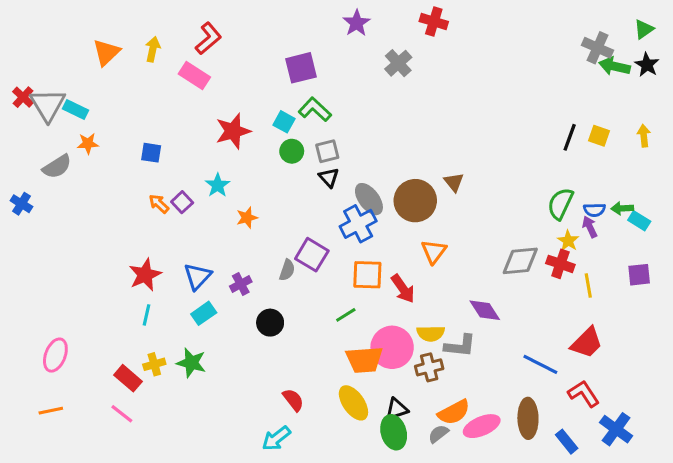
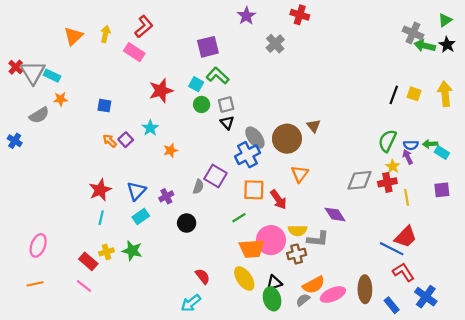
yellow arrow: (644, 136) -> (445, 94), size x1.6
red cross: (560, 264) -> (387, 182), turned -30
blue line: (540, 364) -> (392, 249), moved

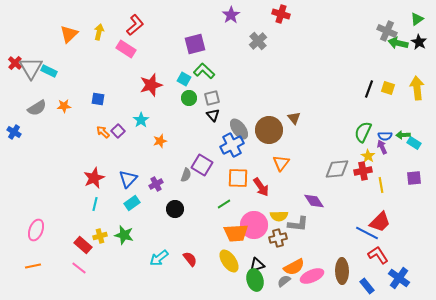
orange star: (61, 99) -> (64, 106), moved
cyan arrow: (191, 303) -> (159, 258), moved

